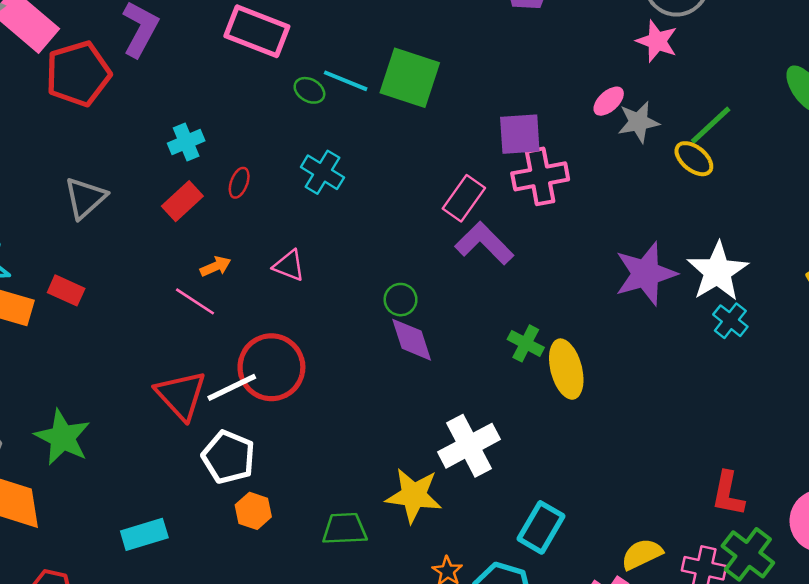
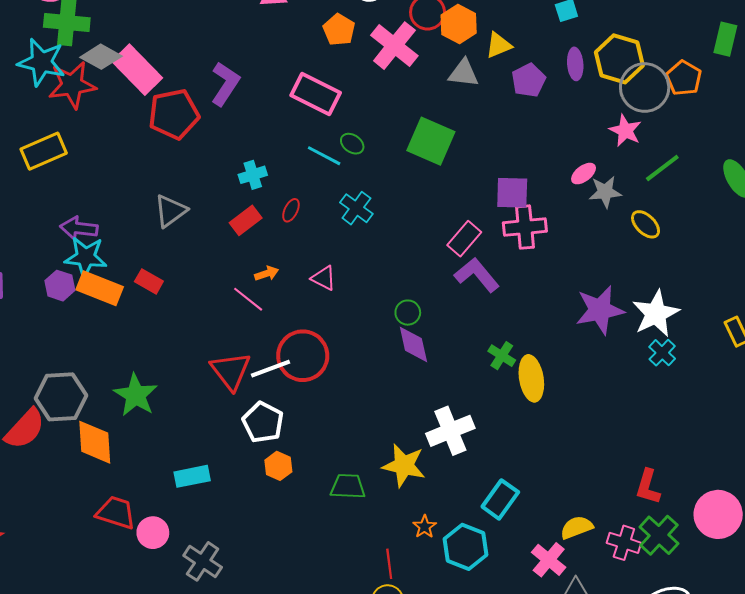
cyan line: (346, 81) -> (324, 156), moved
green line: (711, 125) -> (662, 168), moved

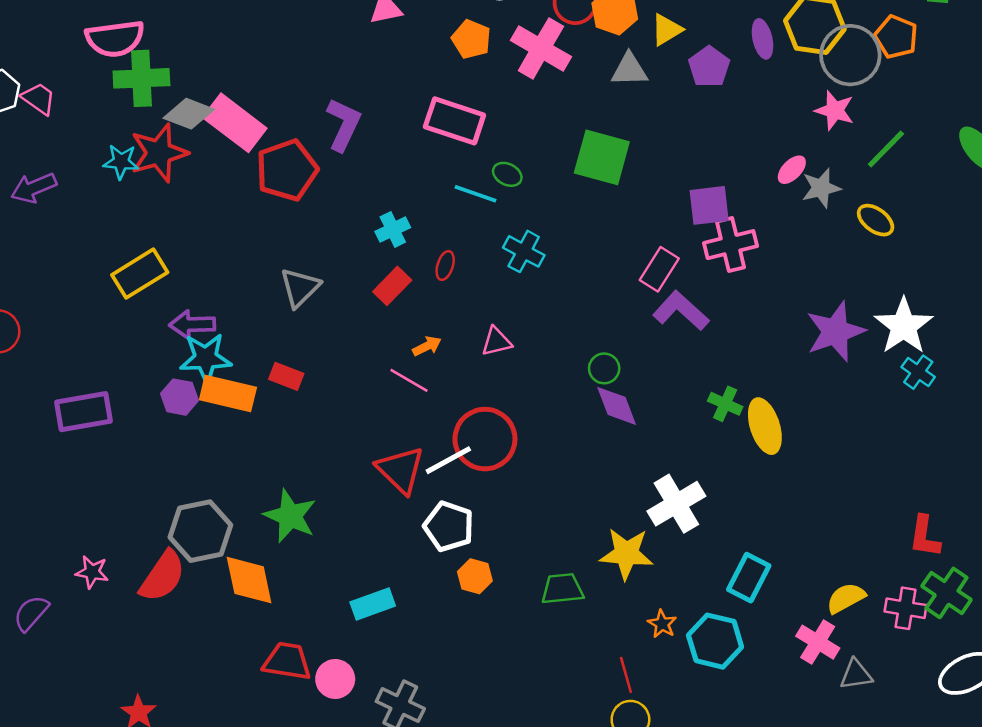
cyan star: (42, 62) -> (121, 162), moved, size x0.6
yellow rectangle: (44, 151) -> (140, 274), moved
pink triangle: (324, 278) -> (496, 342), turned -32

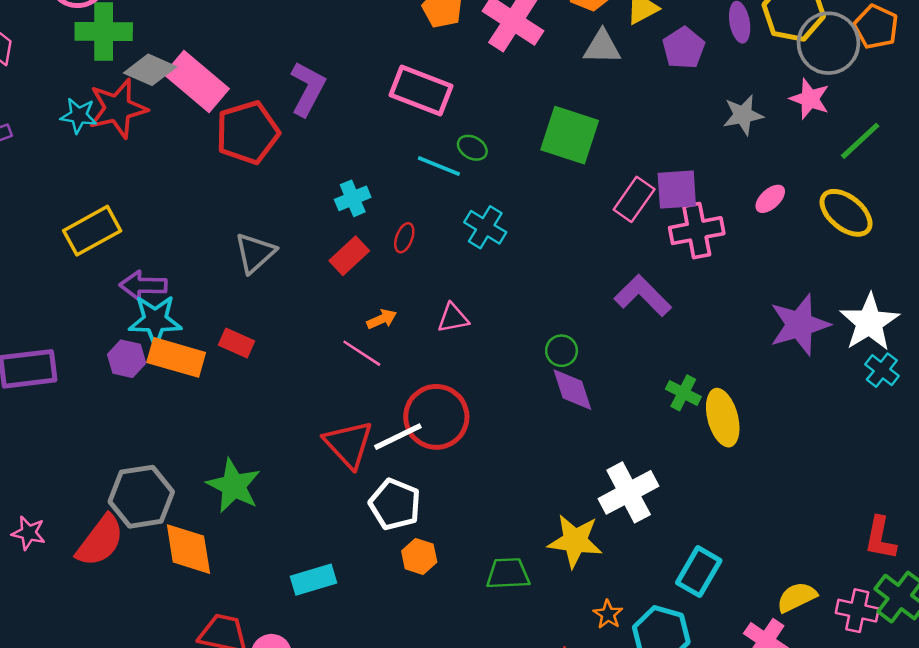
pink ellipse: (792, 170) -> (770, 199), moved
gray star: (821, 188) -> (743, 115), moved
yellow ellipse: (876, 220) -> (846, 213), size x1.4
pink rectangle: (659, 269) -> (634, 199), moved

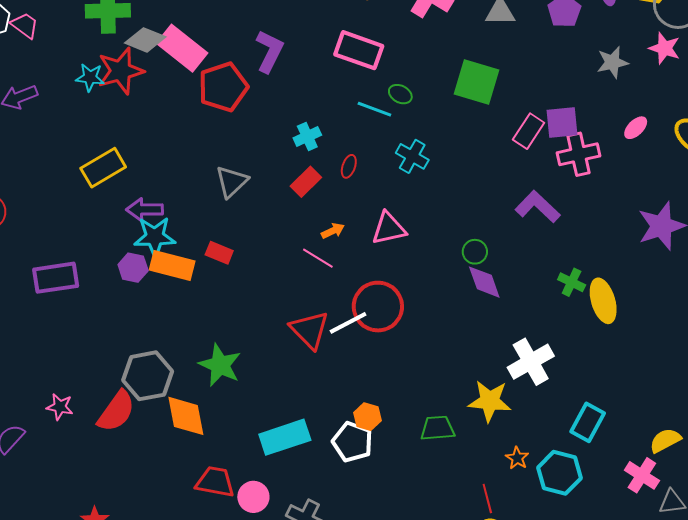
pink triangle: (453, 318) -> (389, 228), size x1.4
white pentagon: (395, 504) -> (352, 442), moved
cyan rectangle: (313, 580) -> (285, 437), size x1.4

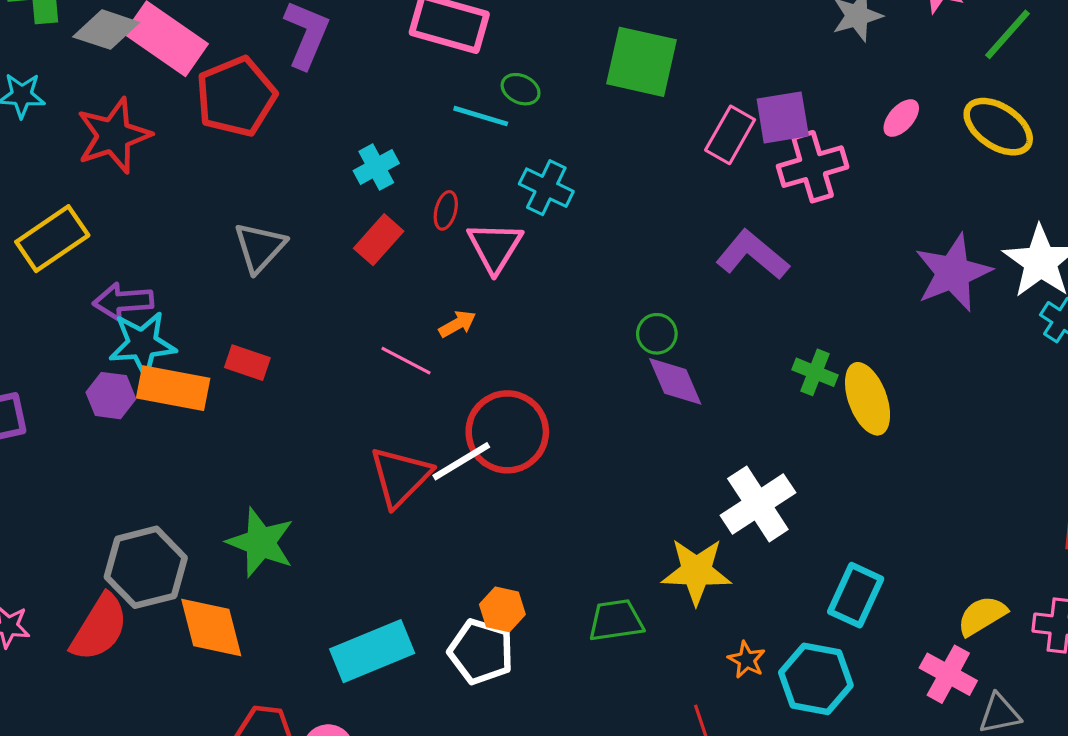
red star: (121, 71) -> (114, 136), moved
pink triangle: (389, 228) -> (495, 247), moved, turned -42
orange arrow: (333, 231) -> (457, 324), moved
red triangle: (310, 330) -> (400, 477), turned 33

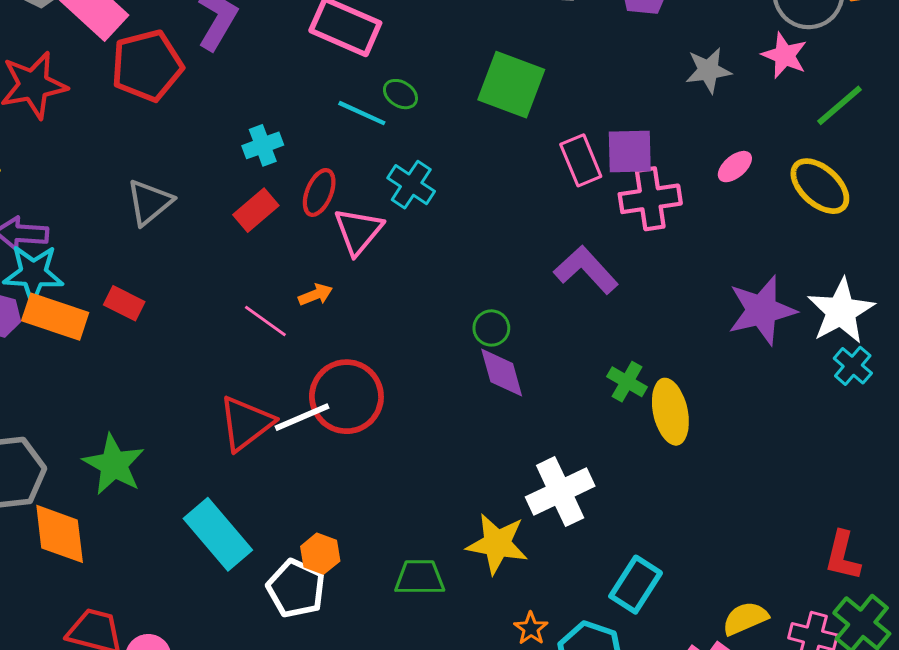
pink rectangle: (730, 135) -> (581, 160), turned -60
red ellipse: (446, 210) -> (319, 192), size x1.4
cyan rectangle: (372, 651) -> (218, 534), moved, turned 64

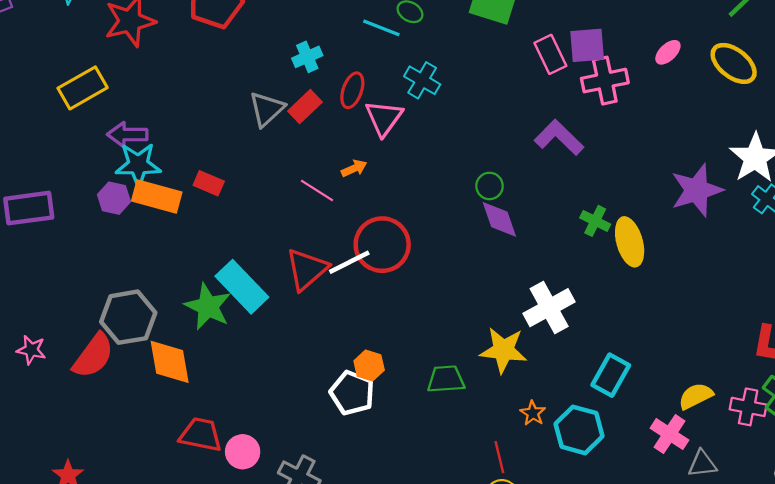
gray triangle: (149, 202) -> (267, 109), moved
purple star: (762, 310) -> (697, 190), moved
cyan rectangle: (218, 534) -> (242, 287), moved

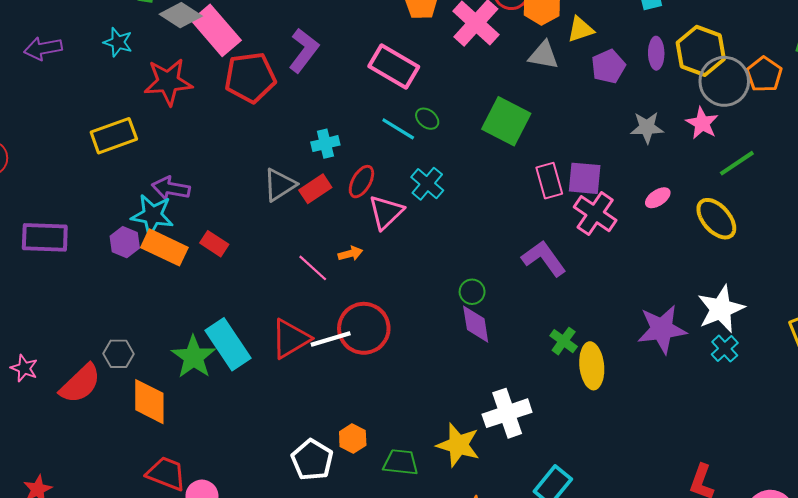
pink cross: (605, 81) -> (595, 214), turned 36
purple arrow: (127, 135) -> (171, 188), moved
gray hexagon: (128, 317) -> (119, 354), size x0.6
orange hexagon: (369, 365) -> (353, 438), moved

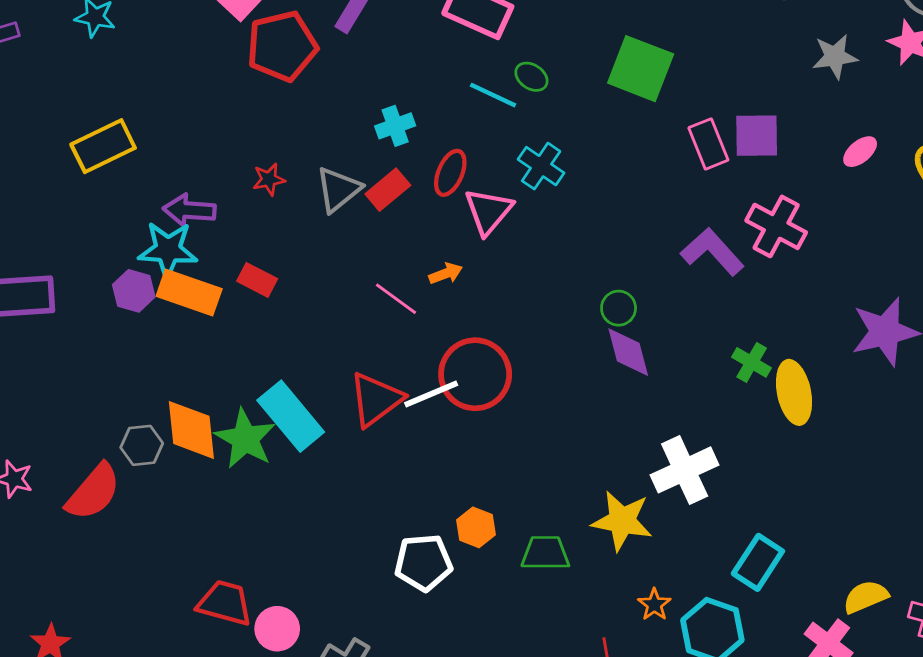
red star: (168, 82) -> (269, 179), moved, size x0.5
pink cross: (595, 214) -> (776, 226), moved
orange diamond: (149, 402) -> (191, 430), moved
white pentagon: (312, 460) -> (423, 563), turned -30

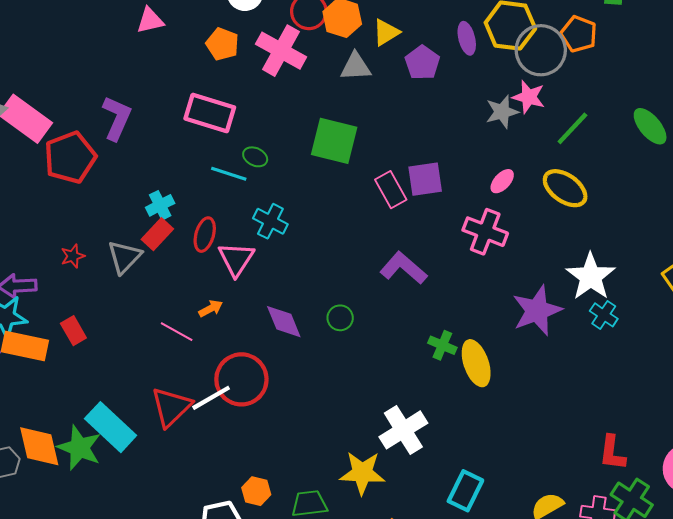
gray star: (835, 57) -> (502, 112), moved
red rectangle: (388, 190) -> (157, 234), moved
pink cross: (776, 226) -> (485, 232), moved
red rectangle: (257, 280) -> (73, 331), turned 40
purple diamond: (628, 352) -> (284, 322), moved

